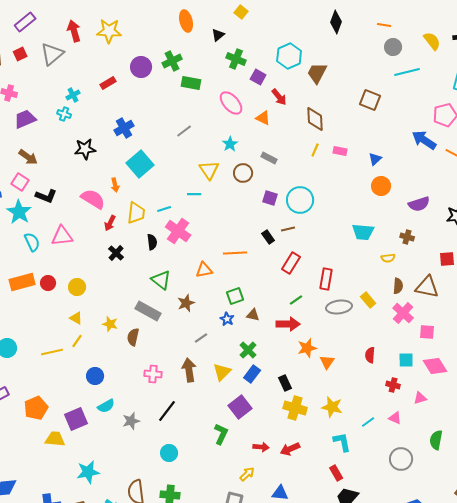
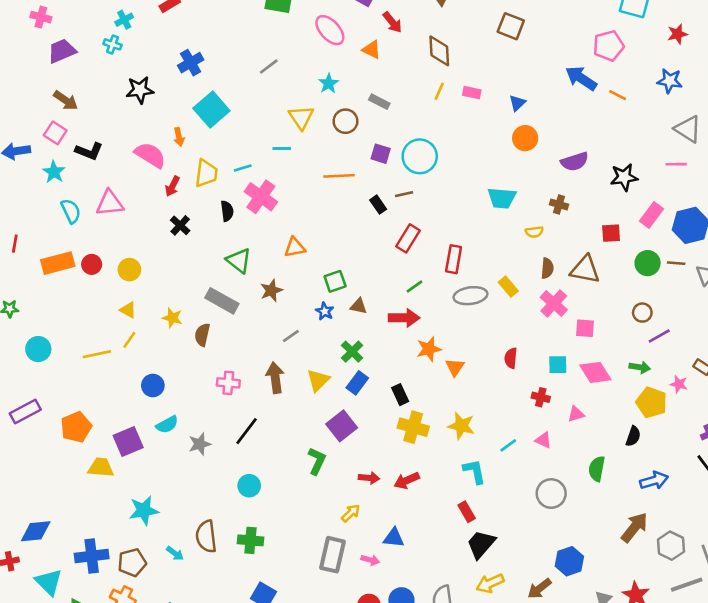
cyan star: (19, 212) -> (54, 172), size x0.7
orange line: (235, 253) -> (339, 176), moved

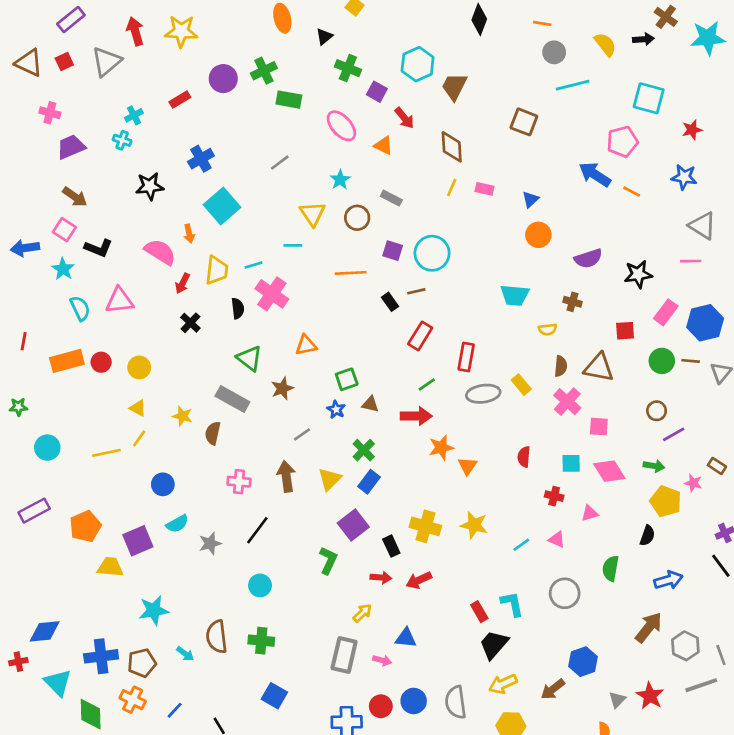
black rectangle: (400, 395) -> (391, 546), moved
cyan L-shape: (474, 471) -> (512, 604), moved

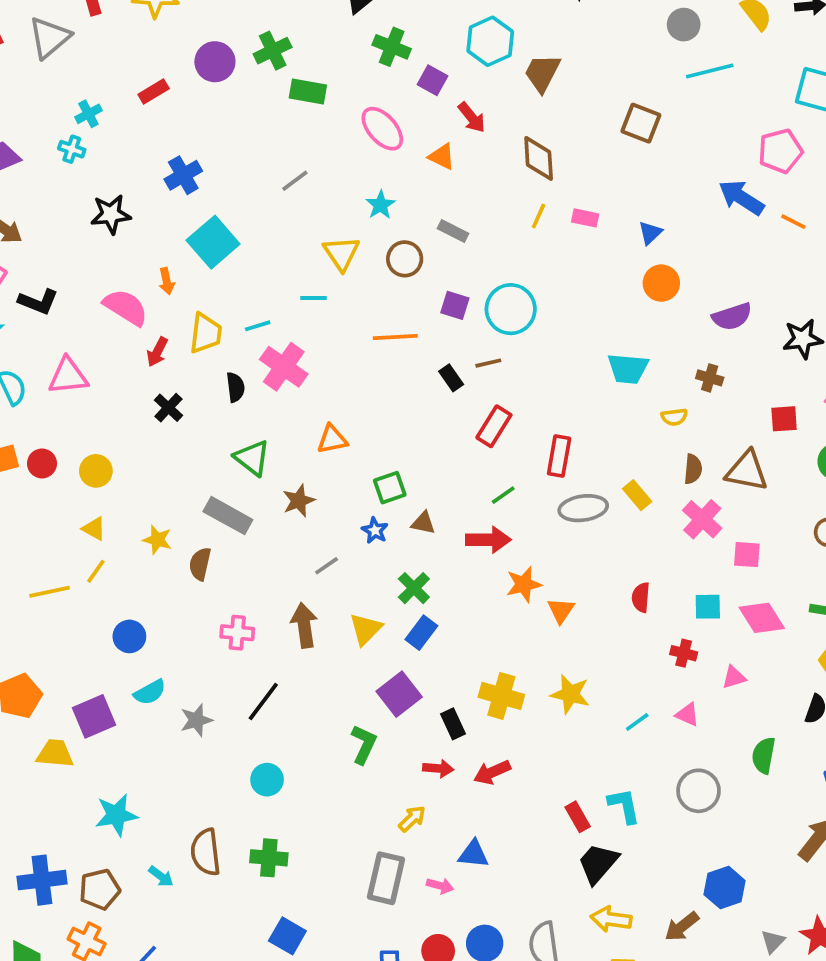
yellow arrow: (503, 684) -> (611, 919), turned 32

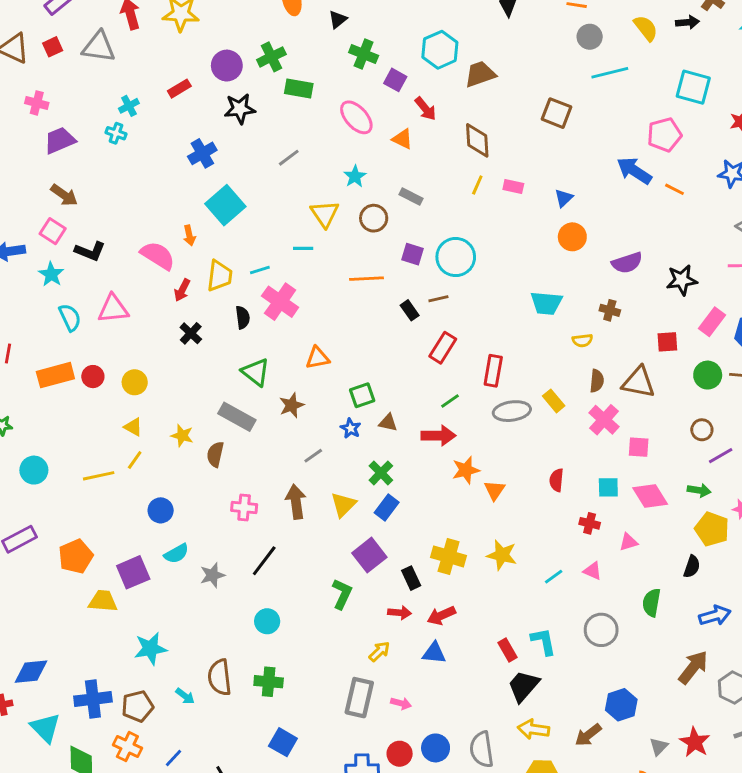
gray triangle: (49, 38) -> (99, 47), turned 48
brown trapezoid: (542, 73) -> (480, 74), turned 44
black star: (111, 214) -> (240, 109), moved
blue triangle: (473, 854) -> (434, 653), moved

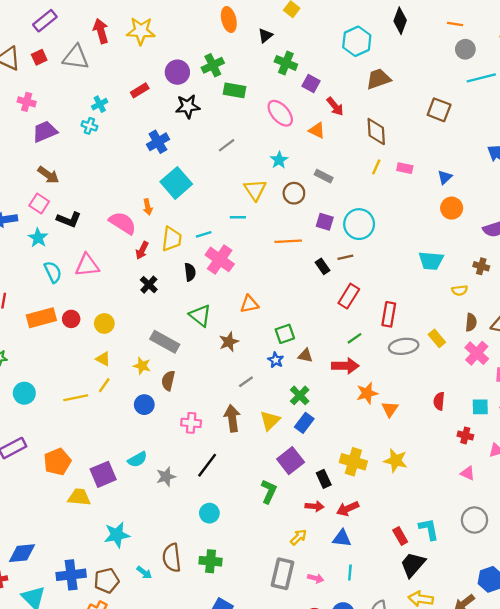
cyan hexagon: (440, 50) -> (357, 41), moved
gray rectangle: (237, 417) -> (165, 342), moved
blue circle: (161, 510) -> (144, 405), moved
cyan line: (554, 577) -> (350, 573), moved, turned -49

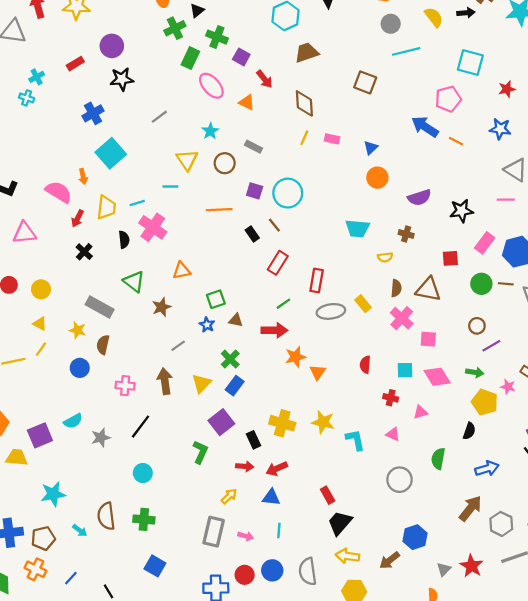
green cross: (213, 65) -> (175, 28), moved
green rectangle: (235, 90) -> (190, 58), moved, turned -75
brown line: (345, 257) -> (274, 225), turned 64
cyan L-shape: (429, 529) -> (355, 440), moved

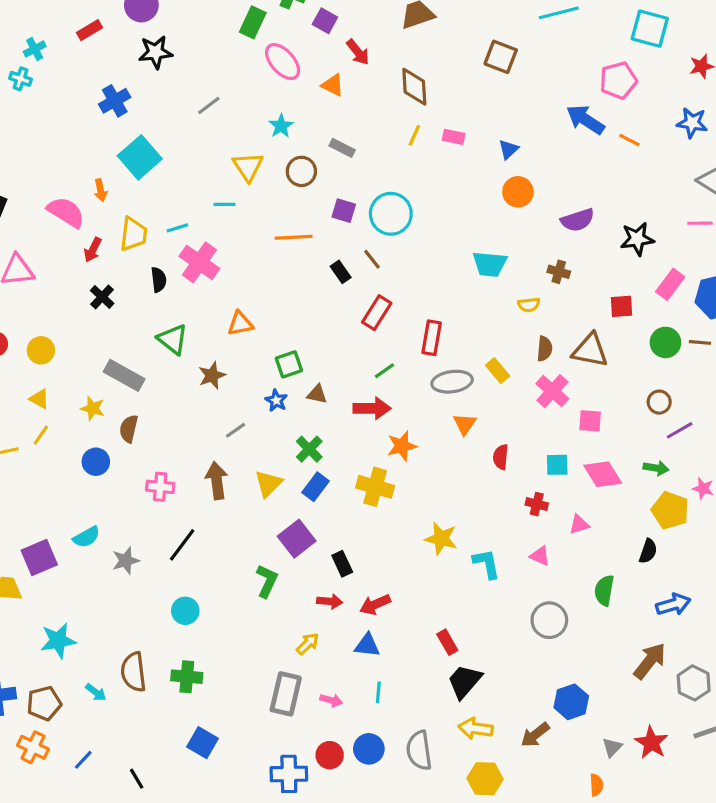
orange triangle: (318, 372) -> (465, 424), moved
yellow cross: (282, 423) -> (375, 487), moved

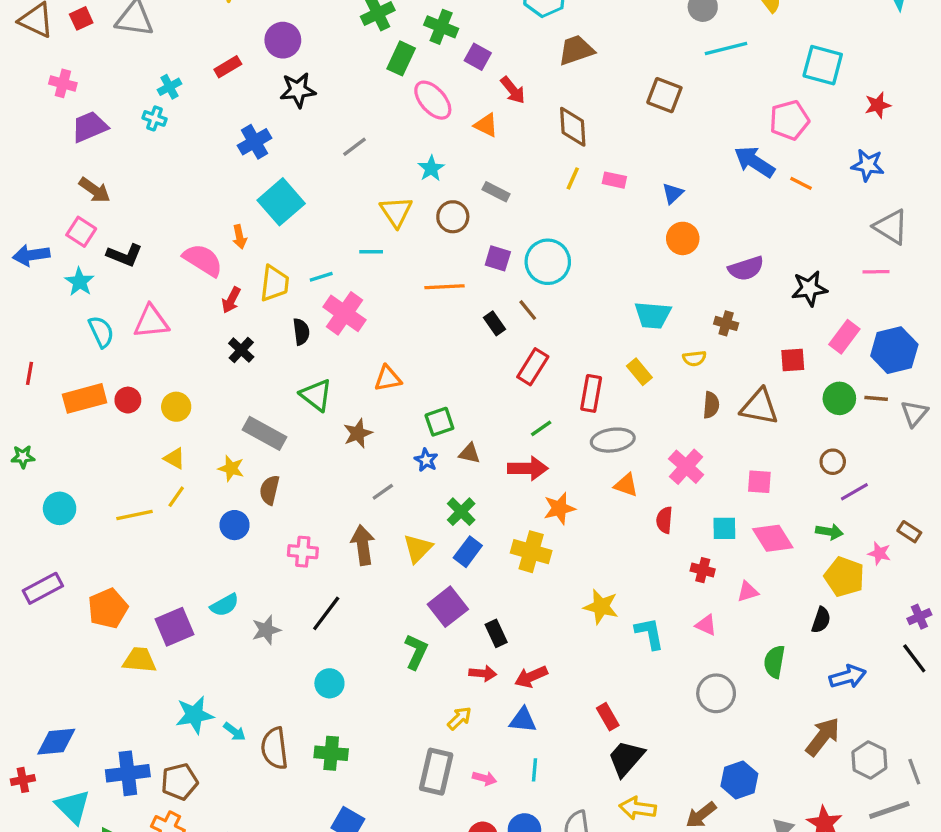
yellow rectangle: (498, 371) -> (639, 372), moved
pink cross: (552, 391) -> (686, 467), moved
orange triangle: (465, 424) -> (626, 485), turned -45
cyan arrow: (96, 692) -> (235, 732), moved

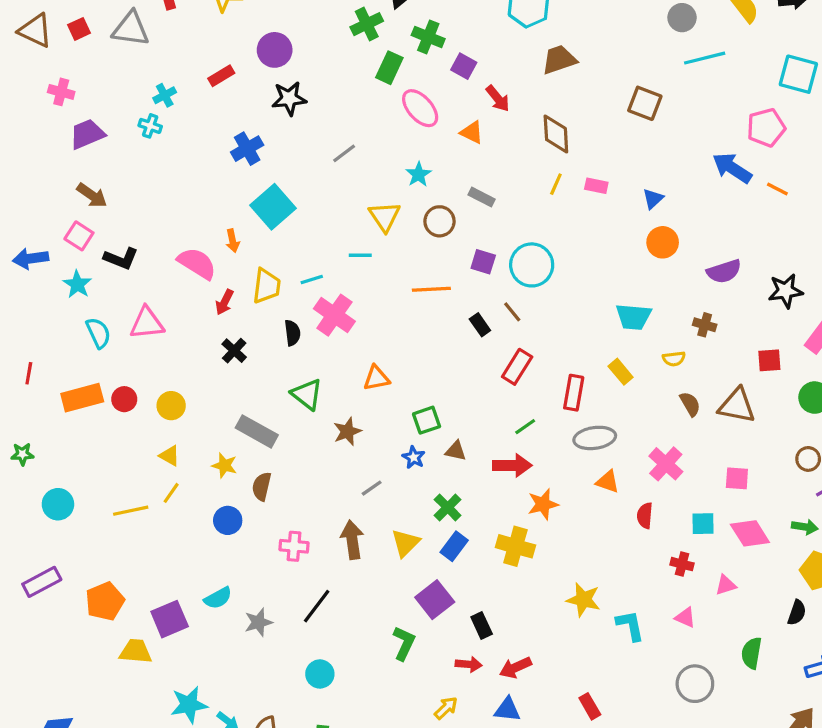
brown semicircle: (711, 405) -> (690, 404), turned -35

